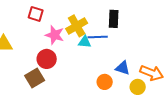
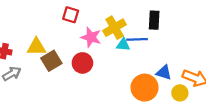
brown square: (35, 78) -> (51, 61), moved
orange circle: (105, 82) -> (145, 88), size x1.6

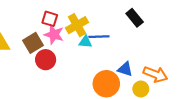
red square: (71, 15) -> (50, 19), moved
black rectangle: (154, 20) -> (135, 18), moved, turned -42
brown square: (51, 61) -> (33, 43), moved

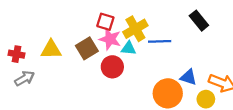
cyan triangle: (85, 42) -> (128, 48), moved
red circle: (46, 60) -> (112, 67), moved

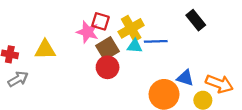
pink star: (110, 39) -> (88, 32), moved
brown square: (87, 48) -> (108, 48), moved
cyan triangle: (128, 48) -> (135, 46), moved

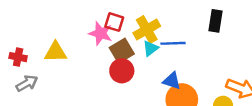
black rectangle: (196, 20) -> (216, 21), turned 48
cyan triangle: (135, 46) -> (151, 48), turned -42
blue triangle: (185, 78) -> (172, 81), moved

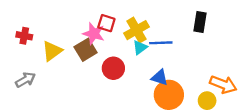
brown square: (122, 51) -> (86, 50), moved
yellow triangle: (56, 52) -> (52, 51), turned -35
red cross: (18, 57) -> (24, 36), moved

